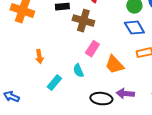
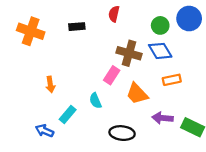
brown cross: (83, 21) -> (129, 53), moved
purple arrow: (125, 94) -> (163, 118), moved
blue arrow: (11, 97) -> (45, 131), moved

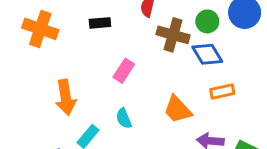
brown cross: (129, 53) -> (173, 35), moved
pink rectangle: (112, 75) -> (124, 71), moved
orange arrow: (50, 84) -> (66, 97), size x1.6

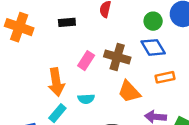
brown cross: (173, 35) -> (117, 57), moved
orange arrow: (66, 97) -> (56, 82), moved
cyan semicircle: (124, 118) -> (86, 99), turned -70

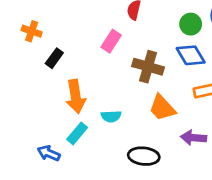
black rectangle: (67, 22) -> (54, 58), moved, turned -49
orange cross: (19, 27) -> (32, 31), size x0.6
pink rectangle: (86, 61) -> (111, 41), moved

